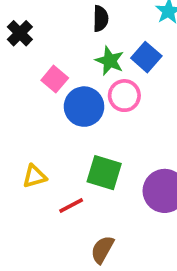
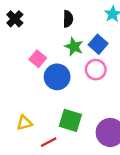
black cross: (20, 33) -> (15, 19), moved
pink circle: (124, 96) -> (96, 70), moved

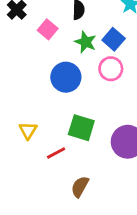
pink square: (38, 59) -> (48, 29), moved
yellow triangle: (24, 123) -> (28, 131), turned -42

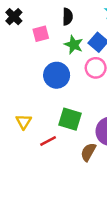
pink square: (48, 29) -> (41, 34), turned 35
brown semicircle: (80, 187) -> (88, 152), moved

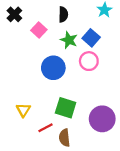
pink square: (41, 34) -> (39, 30), turned -32
brown semicircle: (88, 152) -> (64, 138), moved, turned -35

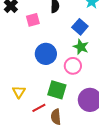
pink square: (39, 30) -> (33, 20), turned 32
green star: (69, 40) -> (81, 47), moved
pink circle: (89, 61) -> (73, 66), moved

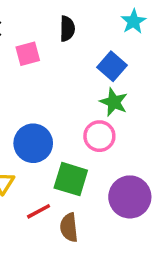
blue circle: (46, 54) -> (33, 143), moved

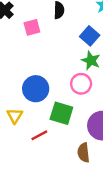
brown semicircle: (69, 227) -> (84, 153), moved

